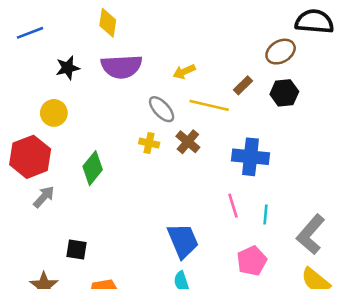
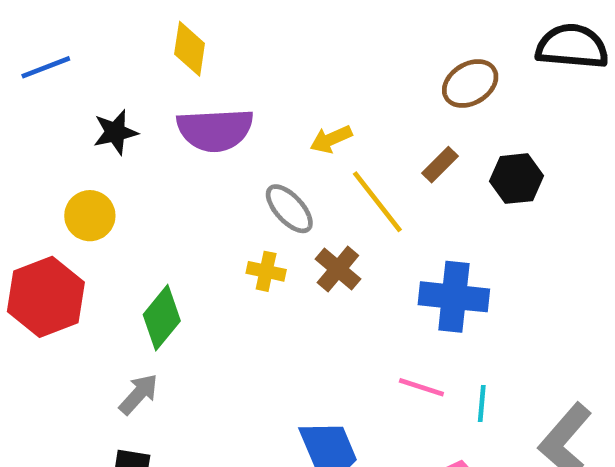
brown ellipse: (281, 52) -> (470, 84), moved
yellow line: (209, 105) -> (377, 202), turned 39
gray arrow: (44, 197) -> (139, 394), moved
pink line: (233, 206) -> (421, 387), turned -55

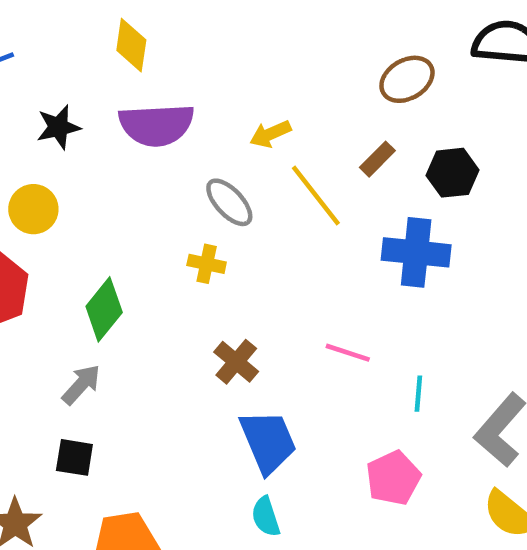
brown cross: (338, 269) -> (236, 362), moved
blue cross: (454, 297) -> (416, 252), moved
pink line: (421, 387) -> (348, 353), moved

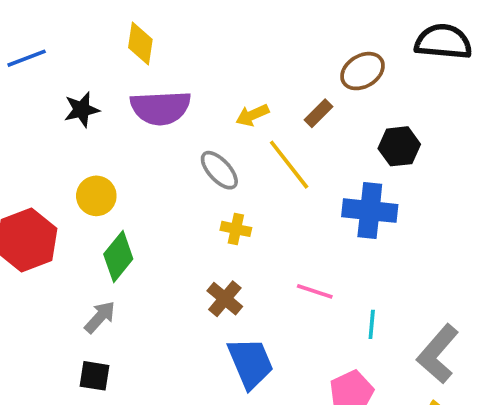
brown rectangle: (377, 159) -> (318, 113), moved
yellow circle: (33, 209) -> (96, 196), moved
yellow cross: (207, 264) -> (236, 229), moved

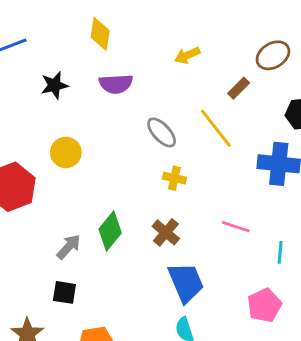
purple semicircle: (161, 108) -> (116, 84), size x0.7
yellow arrow: (252, 115) -> (187, 55), moved
green diamond: (118, 256) -> (110, 231), moved

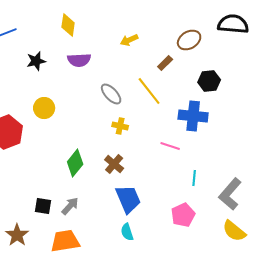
pink line: (236, 227) -> (170, 146), moved
gray arrow: (69, 247) -> (70, 206), moved

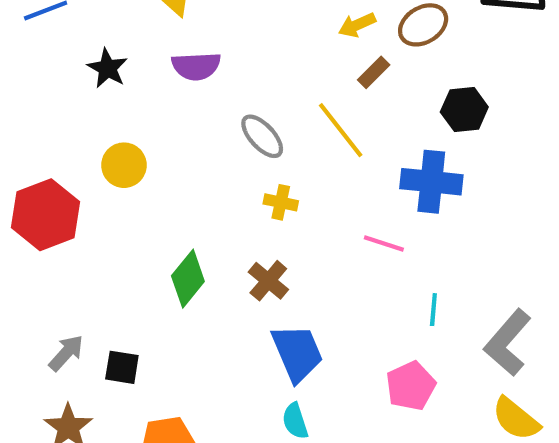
yellow arrow: (129, 40) -> (357, 25), moved
black star: (36, 61) -> (107, 68), turned -30
gray arrow: (70, 206) -> (66, 353), moved

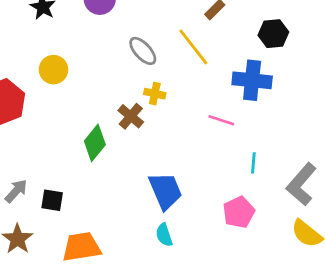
brown cross: (268, 281) -> (131, 116), moved

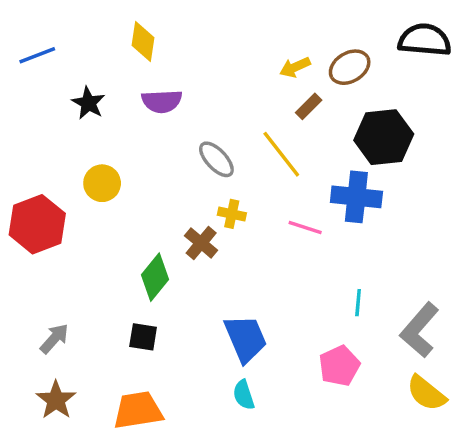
black hexagon: (273, 34) -> (384, 137), size x1.5
pink line: (221, 120) -> (305, 228), moved
black square: (52, 200) -> (143, 337), moved

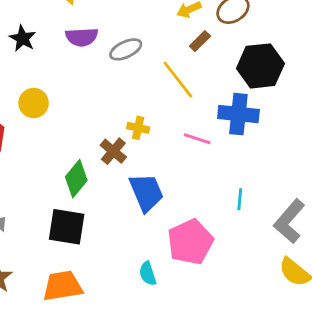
gray ellipse: (216, 159) -> (126, 49), moved, turned -72
black square: (143, 337) -> (67, 227), size x1.6
blue trapezoid: (245, 339) -> (146, 192), moved
pink pentagon: (339, 366) -> (190, 242), moved, size x1.4

